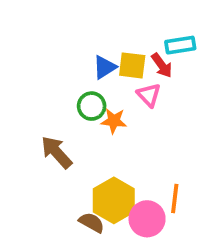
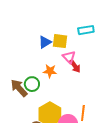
red arrow: (162, 65) -> (75, 66), moved
green circle: (92, 106) -> (32, 84), moved

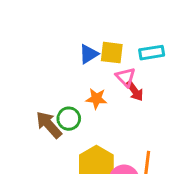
cyan rectangle: (86, 30) -> (152, 53), moved

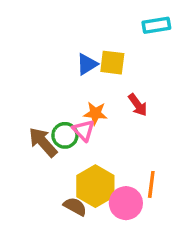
cyan rectangle: (152, 53) -> (156, 25), moved
pink triangle: (126, 77) -> (84, 130), moved

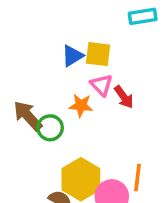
pink triangle: (84, 130) -> (102, 85), moved
brown arrow: (43, 142) -> (28, 116), moved

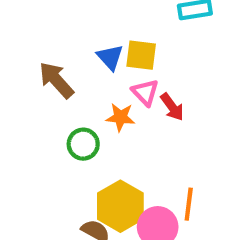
blue triangle: (72, 56) -> (110, 57), turned -40
brown arrow: (28, 116) -> (56, 80), moved

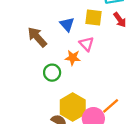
yellow square: (141, 55) -> (93, 17), moved
red arrow: (172, 107) -> (120, 20), moved
orange line: (189, 204) -> (111, 106), turned 42

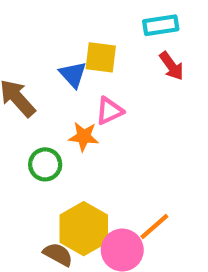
yellow square: (93, 17) -> (101, 57), moved
pink triangle: (87, 44) -> (109, 111), turned 49

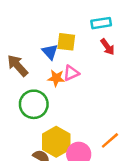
orange star: (84, 137) -> (56, 78), moved
green circle: (45, 164) -> (34, 104), size x1.5
orange line: (154, 226) -> (110, 140), moved

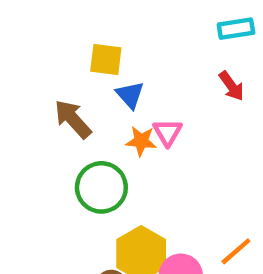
cyan rectangle: (101, 23) -> (236, 29), moved
yellow square: (66, 42) -> (106, 60), moved
pink triangle: (71, 73) -> (168, 132), turned -35

